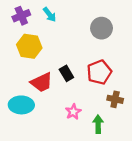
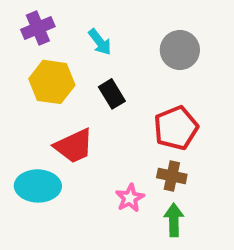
cyan arrow: (50, 15) -> (100, 42), moved
black rectangle: (66, 73) -> (112, 94), moved
brown cross: (115, 99) -> (172, 176), moved

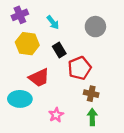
red pentagon: (176, 128) -> (79, 68), moved
pink star: (130, 198) -> (56, 115), moved

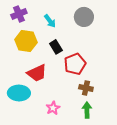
gray circle: (95, 27) -> (84, 17), moved

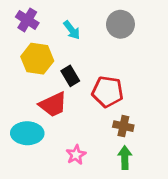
purple cross: (19, 14) -> (27, 20), turned -35
black rectangle: (56, 47) -> (70, 76), moved
red pentagon: (75, 64) -> (108, 92), turned 30

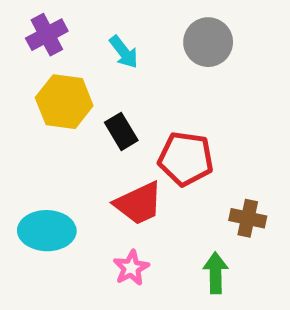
purple cross: (27, 20) -> (47, 35), turned 30
red trapezoid: (53, 105) -> (139, 203), moved
brown cross: (123, 126) -> (248, 218), moved

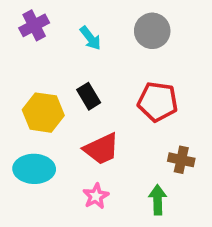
yellow hexagon: (64, 102) -> (43, 113), moved
red pentagon: (186, 159) -> (158, 102), moved

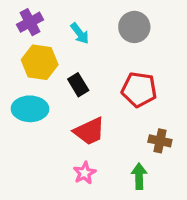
yellow hexagon: (43, 113) -> (40, 62), moved
cyan ellipse: (34, 169) -> (30, 109), moved

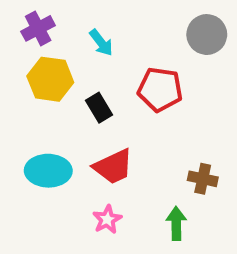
gray circle: (134, 27) -> (207, 35), moved
red pentagon: (139, 90) -> (160, 89), moved
cyan ellipse: (30, 109) -> (48, 171), moved

